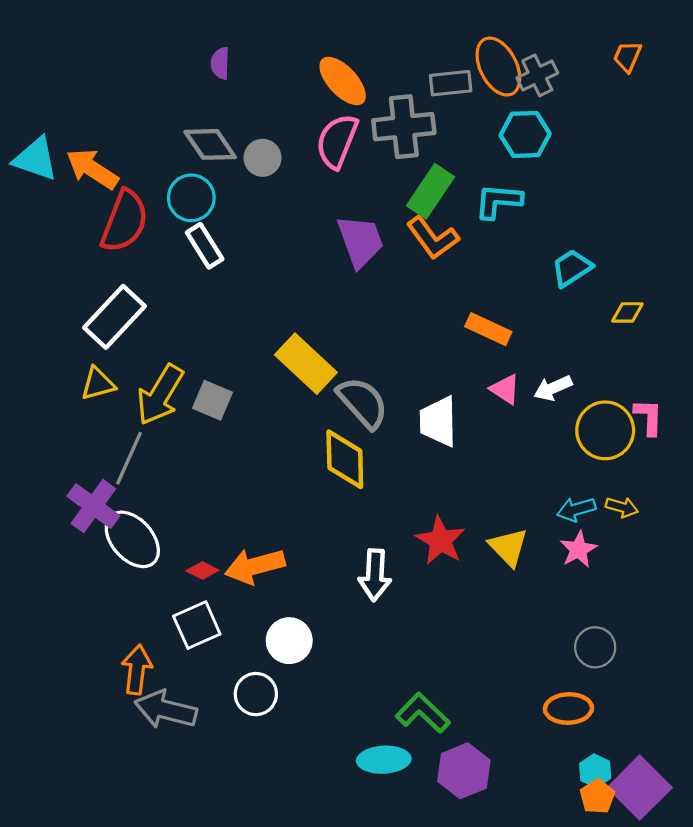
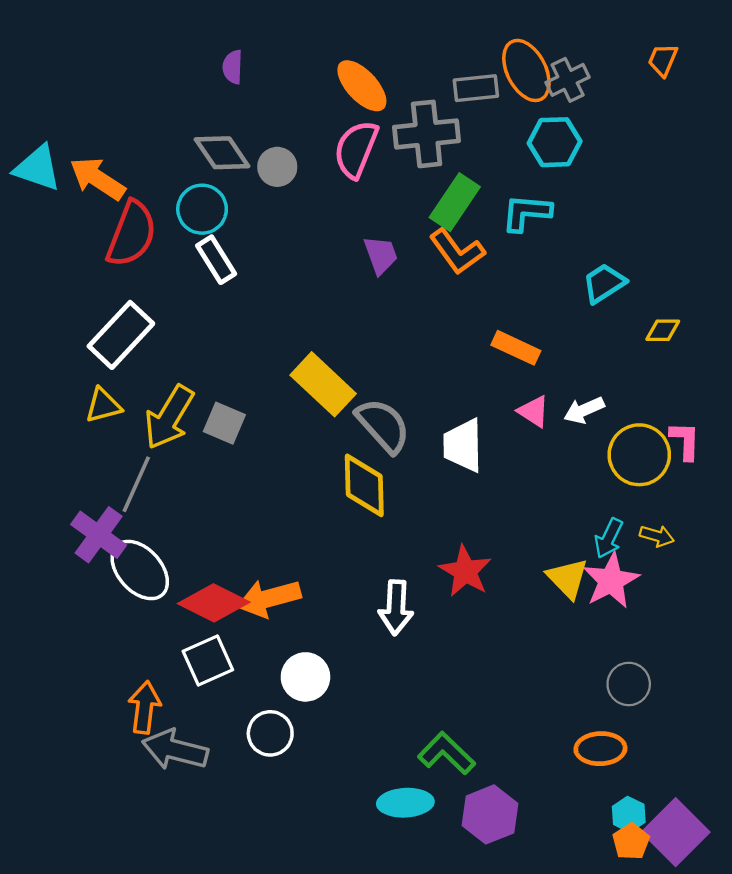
purple trapezoid: (360, 241) -> (381, 255), size x0.7
cyan arrow: (576, 509) -> (609, 538), turned -48
yellow triangle: (508, 547) -> (568, 578), moved
pink star: (578, 549) -> (611, 581), size x1.4
red diamond: (202, 571) -> (214, 603), size x2.0

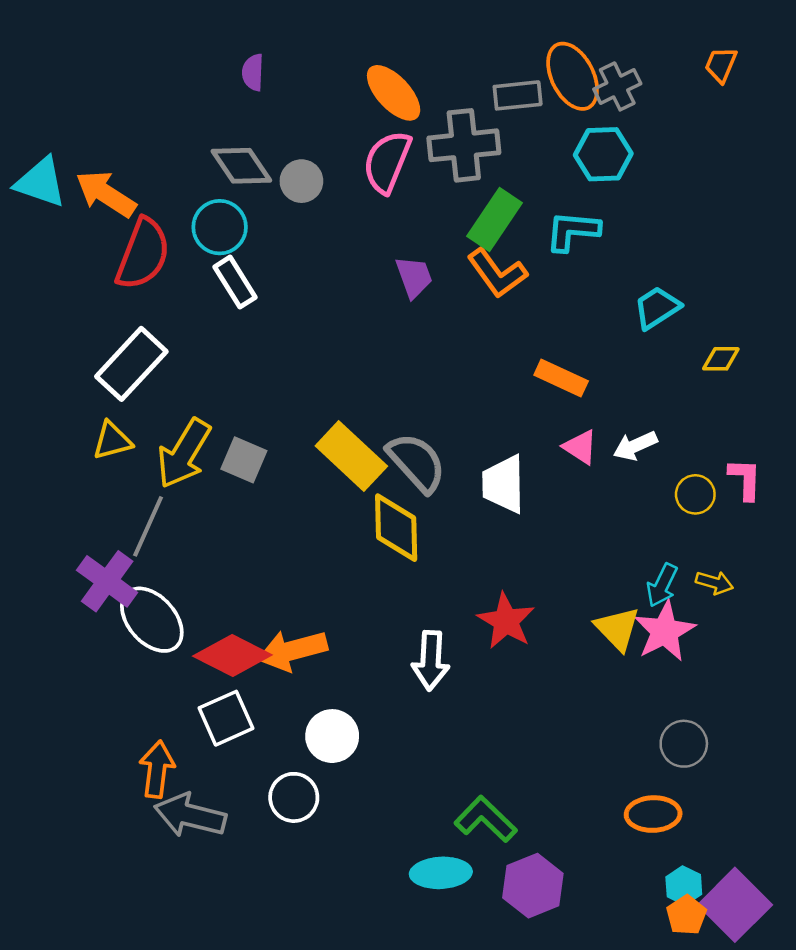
yellow rectangle: (323, 384) -> (351, 456), moved
yellow circle: (639, 455) -> (695, 494), size x0.6

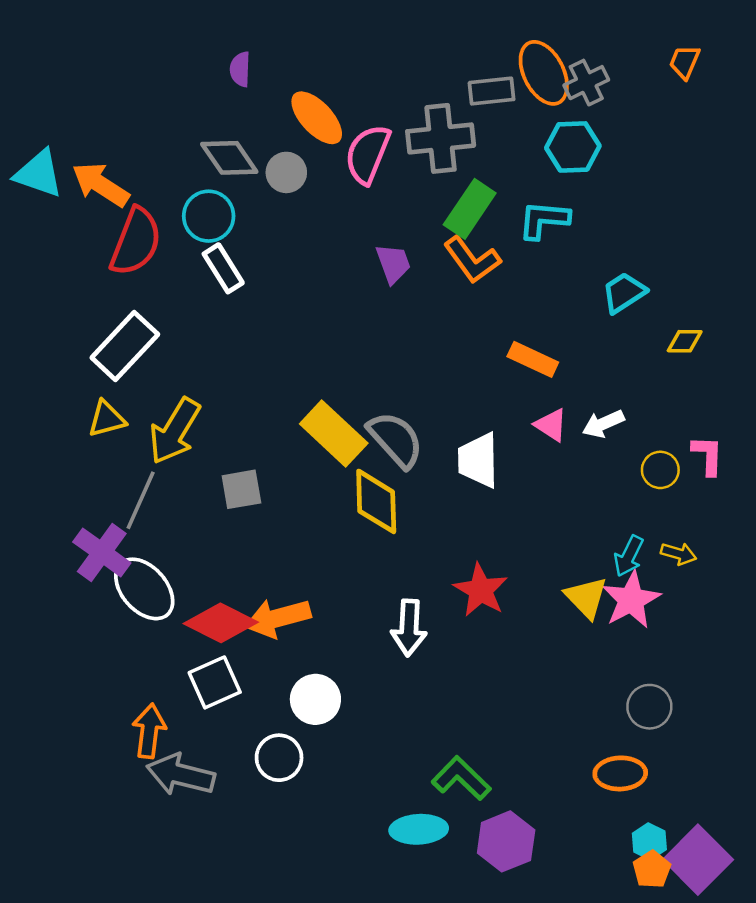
orange ellipse: (394, 93) -> (317, 118), moved
gray square: (244, 460) -> (241, 489), moved, turned -33

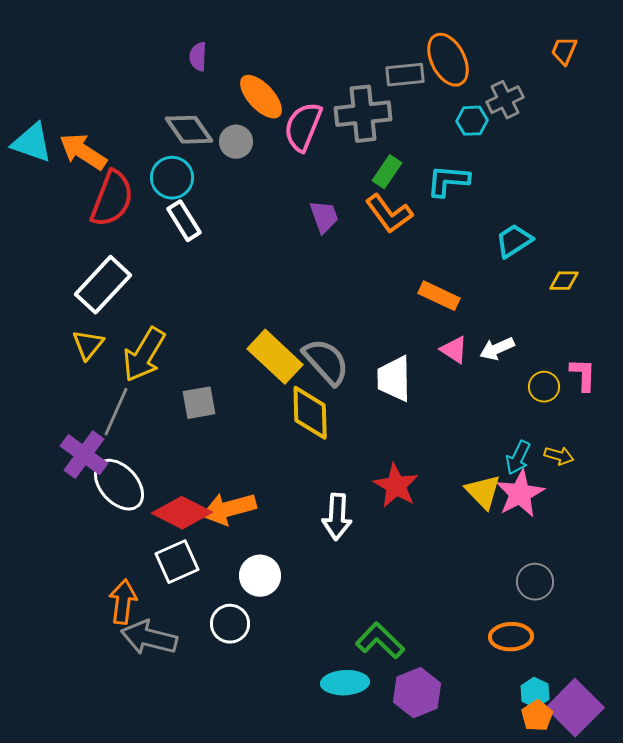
gray cross: (586, 83) -> (505, 100), moved
cyan hexagon: (573, 147) -> (472, 121), size x0.7
green rectangle: (470, 209) -> (387, 172), size x0.7
yellow triangle: (107, 419) -> (88, 345), turned -36

